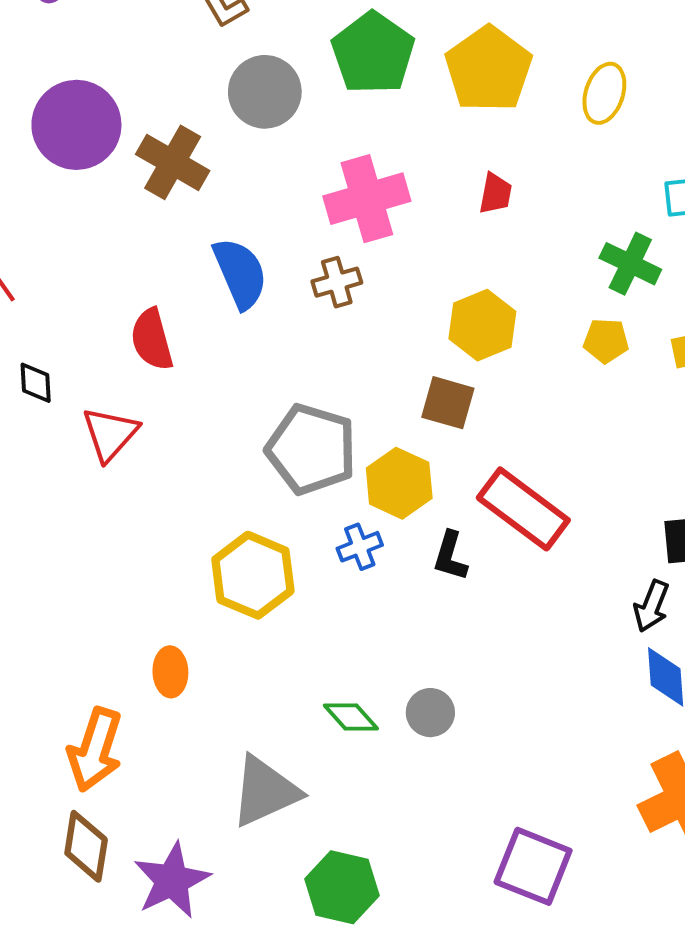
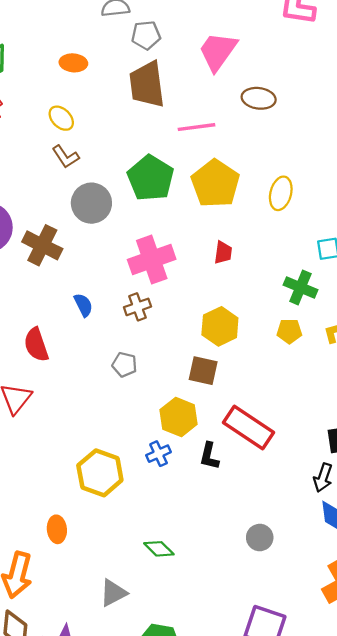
blue semicircle: (240, 273) -> (83, 305), size x0.6
gray pentagon: (311, 449) -> (124, 365), moved, size x0.5
gray circle: (430, 713) -> (260, 538), moved
gray triangle: (265, 791) -> (113, 593), size x0.7

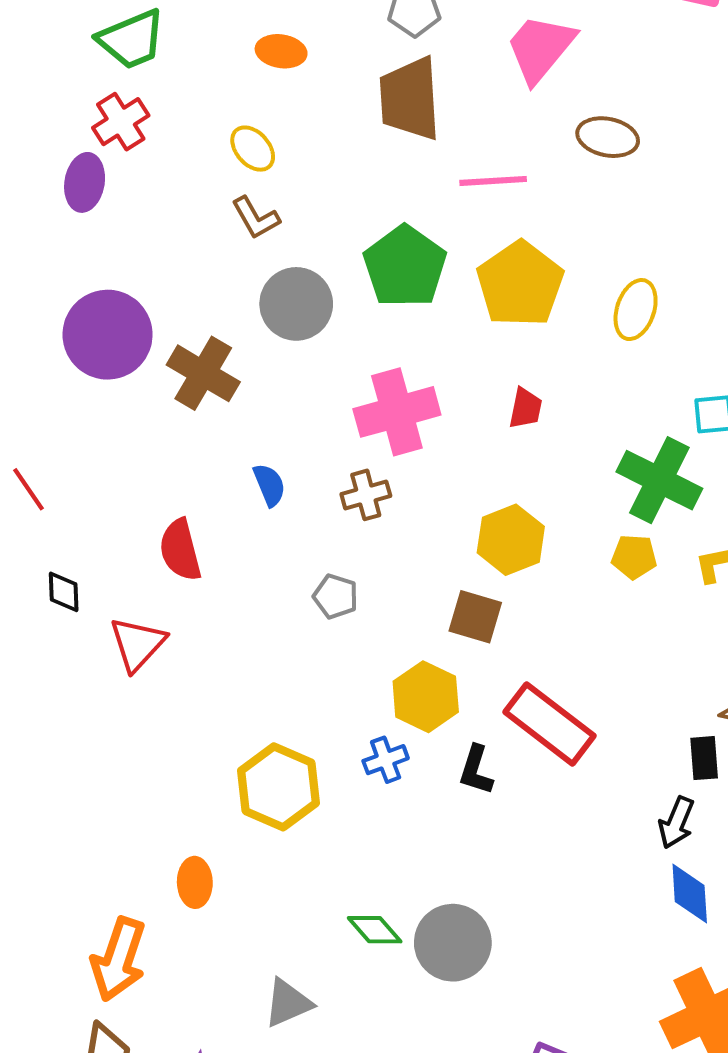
green cross: (300, 287) -> (659, 480), size x1.4
gray circle: (260, 538) -> (453, 943), moved, size x1.6

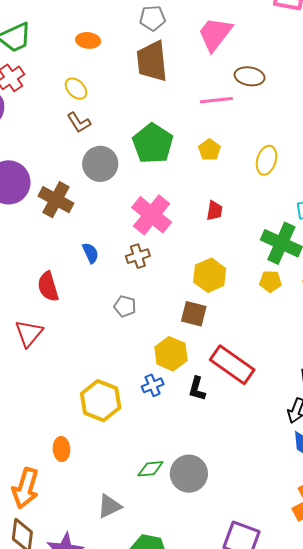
pink line: (493, 181) -> (216, 100), moved
yellow pentagon: (520, 284) -> (209, 150), size x0.5
pink cross: (397, 412) -> (152, 215), turned -33
green diamond: (375, 930) -> (150, 469), turned -52

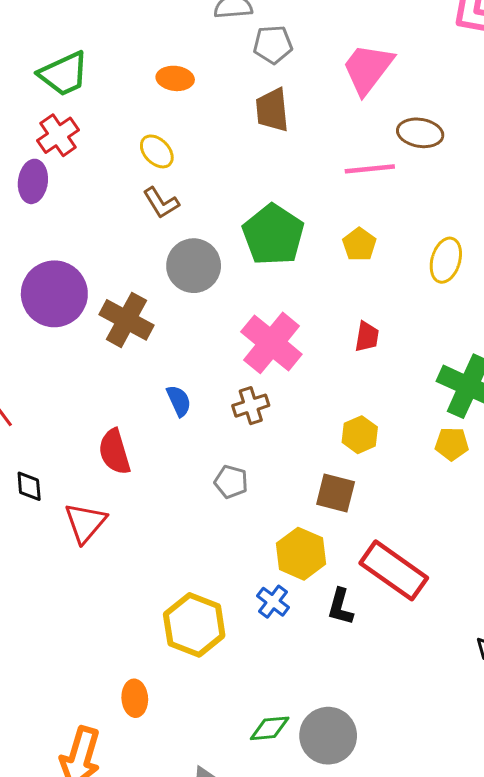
brown trapezoid: (152, 61) -> (272, 110), size x0.7
yellow hexagon: (210, 275) -> (360, 435), size x0.7
blue cross: (153, 385) -> (273, 602), turned -30

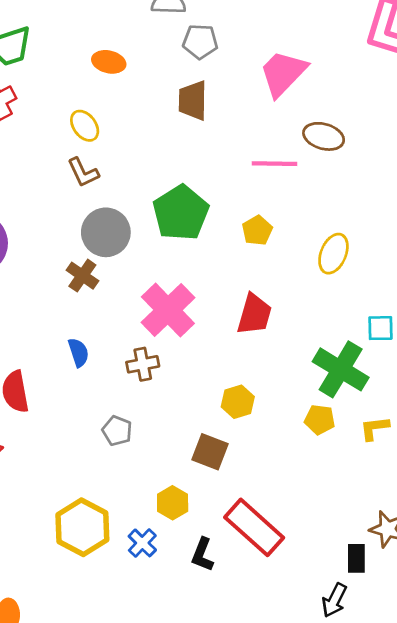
brown cross: (126, 320) -> (82, 276), moved, size x0.7
red trapezoid: (367, 337) -> (254, 314), size x1.5
yellow hexagon: (301, 554) -> (173, 503), size x0.7
yellow hexagon: (194, 625) -> (82, 527), moved

